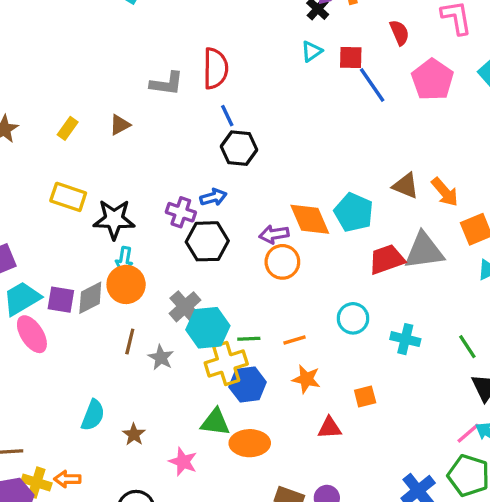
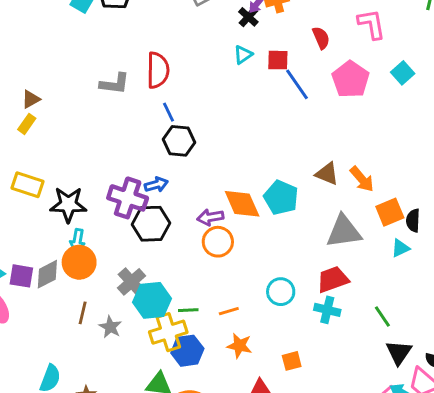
brown triangle: (120, 125) -> (31, 99), moved
purple cross: (181, 212) -> (128, 198), size x1.5
red trapezoid: (387, 259) -> (333, 279), moved

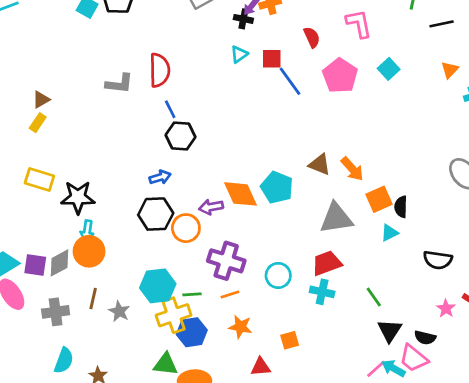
black cross: (248, 17) -> (243, 19), turned -30
purple cross: (128, 198) -> (226, 261), moved
orange circle: (218, 242) -> (186, 228), moved
gray cross: (131, 282) -> (56, 312), moved, turned 35

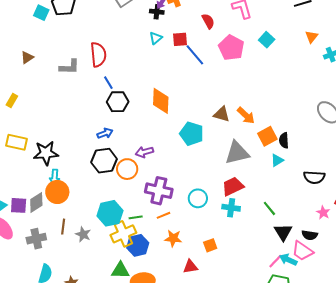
brown triangle: (41, 99) -> (27, 58), moved
orange diamond: (241, 194) -> (161, 101), moved, turned 32

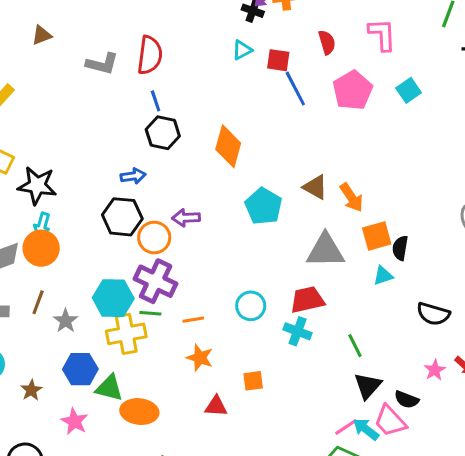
purple cross: (159, 191) -> (156, 281), moved
blue hexagon: (138, 245) -> (80, 369), moved

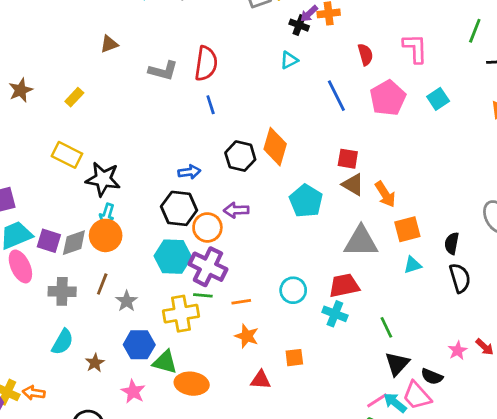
red square: (278, 60) -> (348, 159), moved
black hexagon: (163, 133) -> (240, 156), moved
black semicircle: (400, 248) -> (452, 243), moved
cyan hexagon: (113, 298) -> (173, 257), moved
black semicircle: (433, 314) -> (460, 278), moved, turned -124

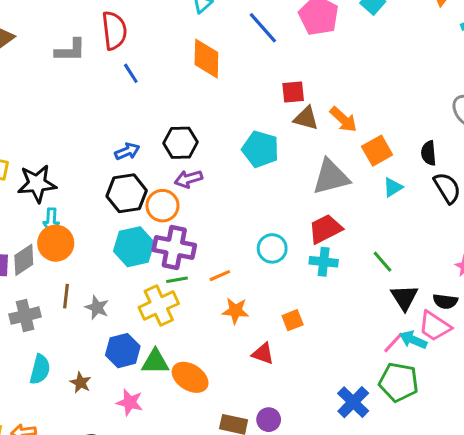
orange diamond: (275, 147) -> (206, 59), moved
black hexagon: (240, 156) -> (180, 143), moved
red triangle: (261, 380) -> (263, 354), turned 30
orange ellipse: (192, 384) -> (190, 377), turned 40

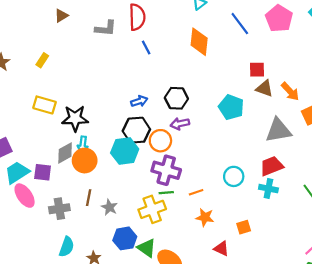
cyan hexagon: (134, 247) -> (125, 151), moved
gray diamond: (24, 260) -> (65, 153), moved
green triangle: (155, 362) -> (147, 248), turned 30

